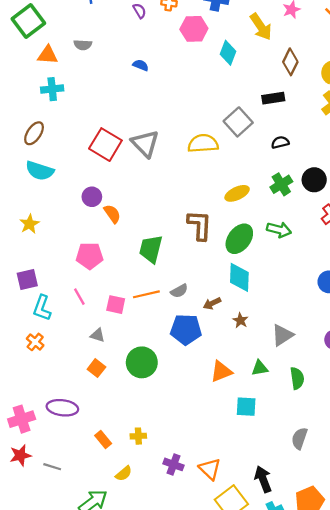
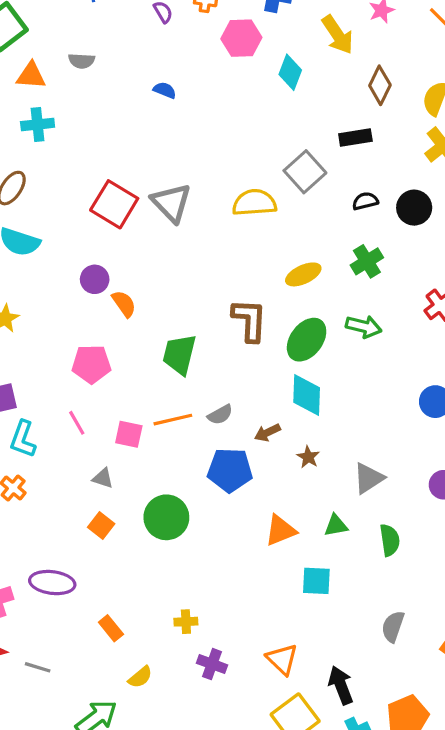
black circle: (314, 180) -> (414, 208), moved
yellow cross: (138, 436) -> (186, 622), moved
orange triangle: (210, 469) -> (282, 659), moved

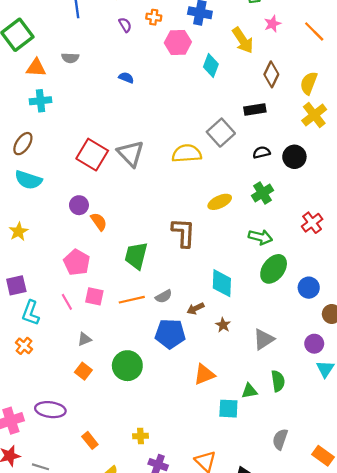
green ellipse: (307, 340) -> (274, 269), moved
pink pentagon: (91, 364) -> (77, 262), turned 30
pink square: (129, 434) -> (94, 296), moved
gray triangle: (103, 478) -> (84, 339), turned -40
green triangle: (336, 525) -> (249, 391), moved

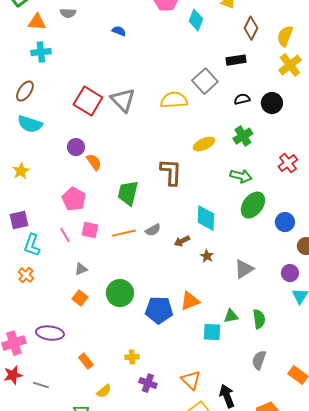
blue pentagon: (170, 334) -> (159, 310), moved
green semicircle: (278, 381) -> (259, 319), moved

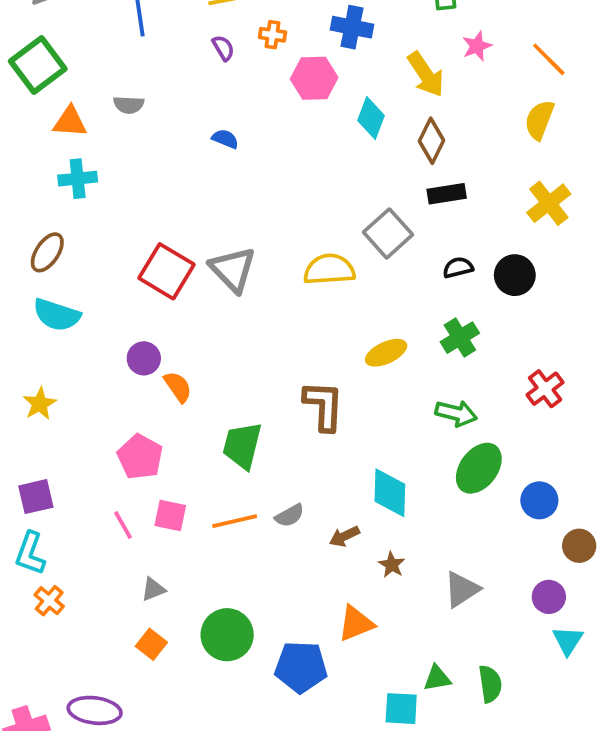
brown diamond: (251, 28) -> (431, 141), moved
yellow semicircle: (285, 36) -> (539, 120), moved
cyan L-shape: (32, 245) -> (30, 553), moved
orange triangle: (190, 301) -> (356, 623), moved

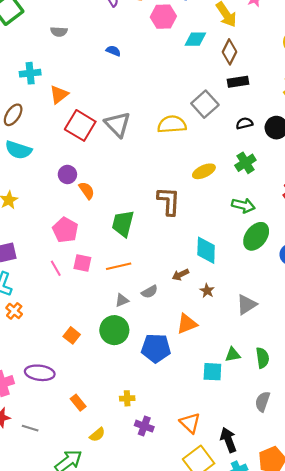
cyan diamond: (371, 118) -> (195, 39), turned 70
orange triangle: (70, 122) -> (59, 95), moved, turned -42
gray semicircle: (290, 515) -> (150, 292), moved
gray triangle: (153, 589) -> (122, 300), moved

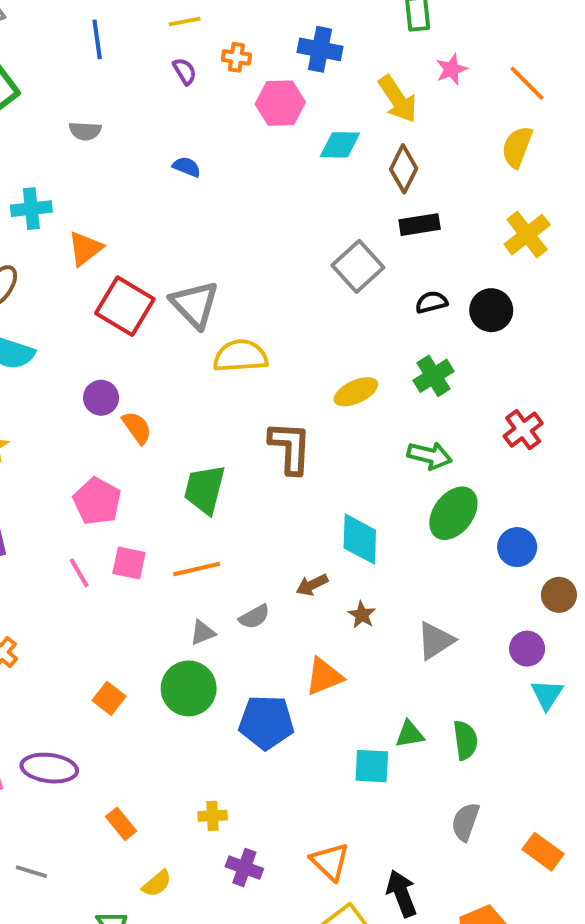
yellow semicircle: (172, 124) -> (240, 356), moved

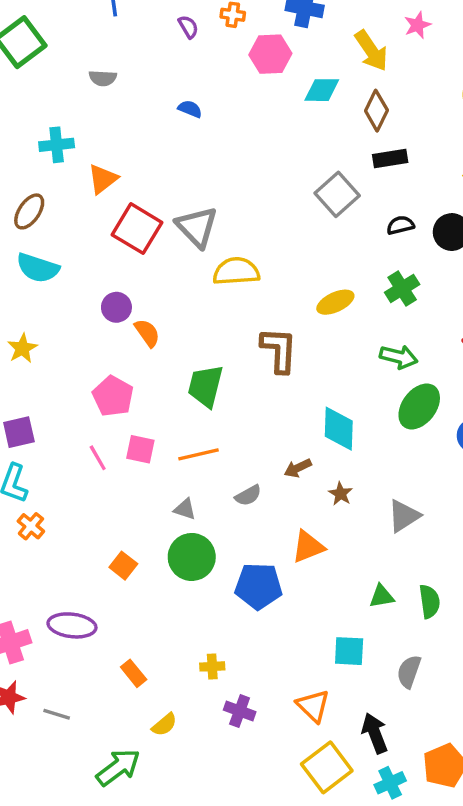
gray triangle: (203, 633) -> (185, 509), moved, turned 40
cyan square: (372, 766) -> (349, 651), moved
gray semicircle: (465, 822) -> (409, 672), moved

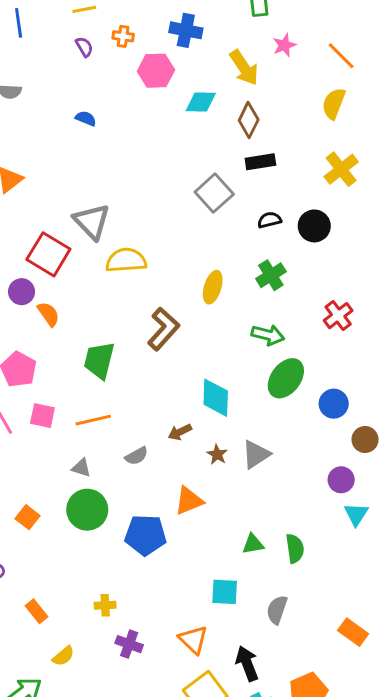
red square: (137, 229) -> (48, 254), moved
yellow ellipse: (335, 302) -> (213, 287), turned -48
brown L-shape: (279, 350) -> (163, 329), turned 39
gray triangle: (404, 516) -> (256, 454), moved

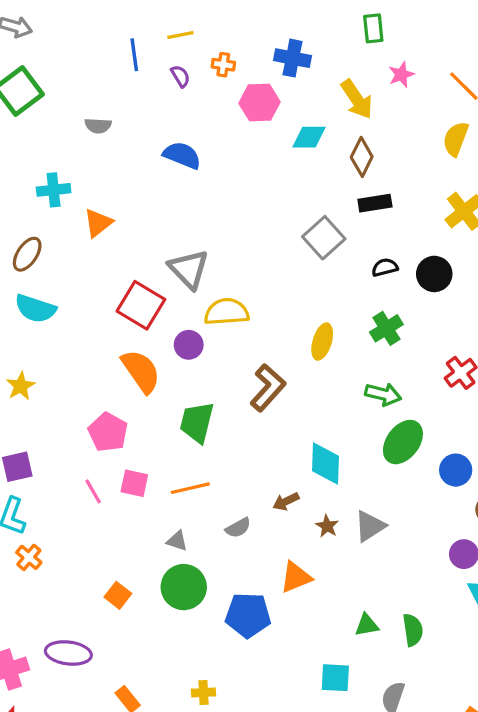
blue line: (19, 23) -> (134, 55), moved
blue semicircle: (86, 118) -> (182, 155), size x1.6
purple circle: (22, 292) -> (189, 345), moved
orange semicircle: (48, 314) -> (141, 371), size x1.6

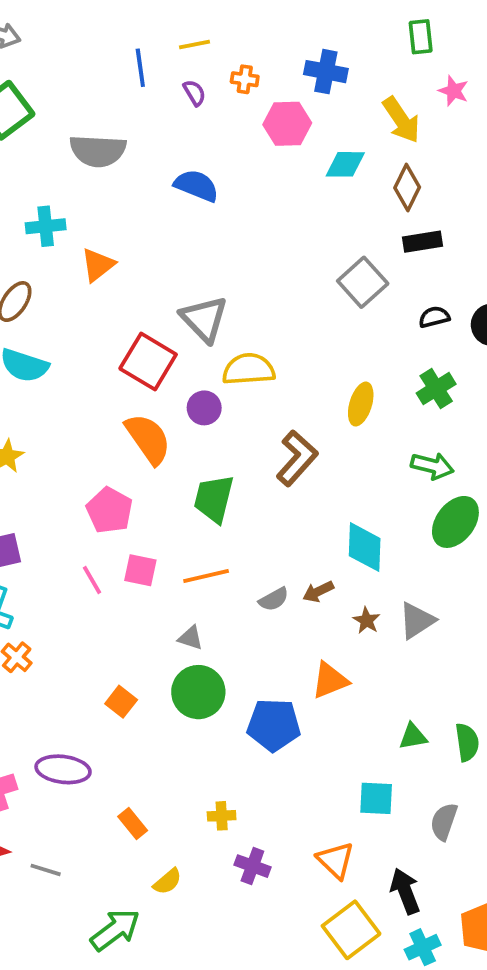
pink star: (401, 75) -> (454, 91), turned -30
gray semicircle: (98, 126) -> (98, 151), size x1.8
gray semicircle: (238, 528) -> (274, 599), moved

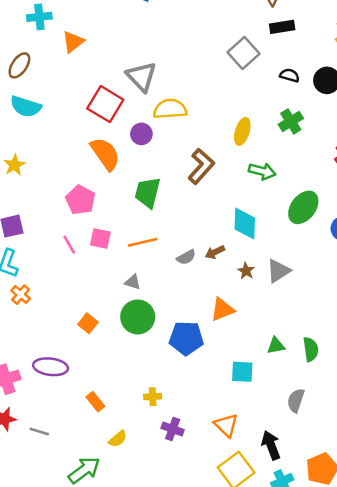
black semicircle: (434, 317) -> (290, 75), turned 30
green arrow: (432, 466) -> (262, 171), moved
cyan square: (376, 798) -> (242, 372), moved

